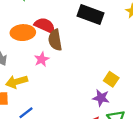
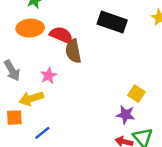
orange ellipse: (23, 33) -> (30, 28), moved
pink star: (42, 59) -> (48, 76), moved

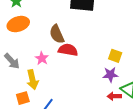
red semicircle: (61, 35) -> (68, 50), moved
yellow arrow: (31, 98) -> (32, 80), turned -72

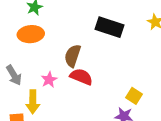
brown semicircle: (57, 34) -> (73, 56), turned 30

